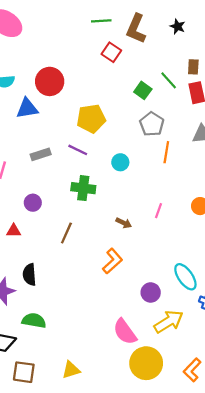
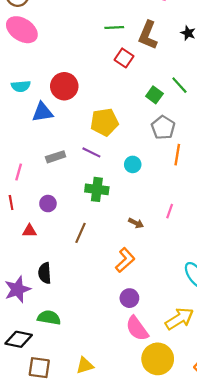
purple circle: (151, 292) -> (129, 298), moved

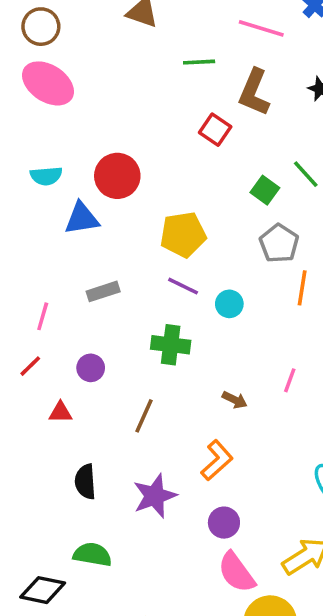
green line: (114, 28) -> (199, 62), moved
purple line: (91, 152) -> (183, 286), moved
red line: (11, 202) -> (30, 366), turned 56
purple star: (18, 289) -> (155, 496), moved

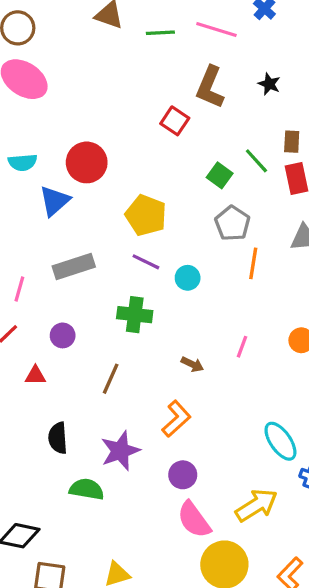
green line: (199, 62) -> (160, 33), moved
blue triangle: (82, 219) -> (55, 201), turned -32
yellow pentagon: (183, 235) -> (146, 215), turned 30
gray rectangle: (103, 291) -> (74, 267), size x1.4
green semicircle: (92, 555) -> (87, 489), moved

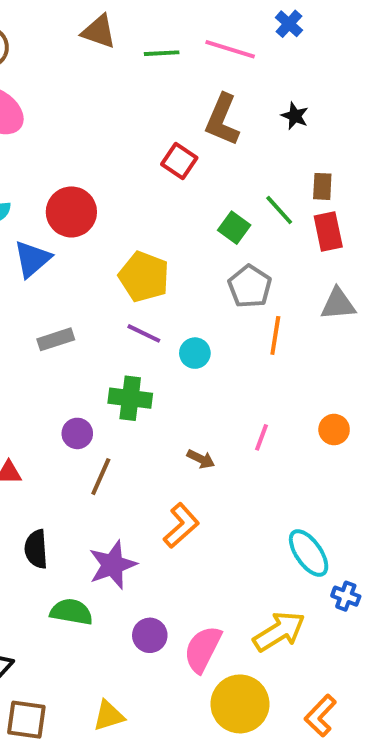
gray rectangle: (74, 267) -> (56, 339), size x0.7
purple circle: (63, 335) -> (77, 433), moved
purple circle: (183, 475) -> (150, 635), moved
pink semicircle: (194, 520) -> (203, 649), turned 63

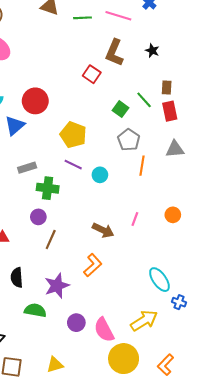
green cross: (130, 398) -> (48, 188), moved
brown arrow: (201, 459) -> (103, 230), size x1.5
pink semicircle: (203, 649) -> (104, 330), turned -55

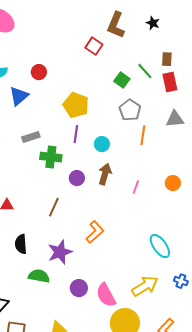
red circle: (35, 101) -> (39, 72), size x0.6
purple line: (73, 165) -> (76, 134), turned 72
purple circle: (38, 217) -> (77, 178), moved
brown arrow: (103, 230) -> (105, 174), moved, turned -100
blue cross: (179, 302) -> (181, 281), moved

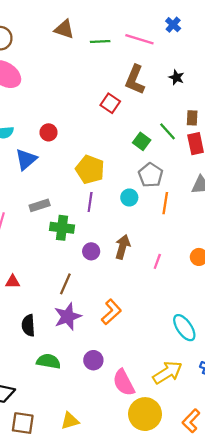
cyan circle: (102, 144) -> (129, 197), moved
purple star: (60, 252) -> (68, 316), moved
purple circle: (79, 288) -> (93, 360), moved

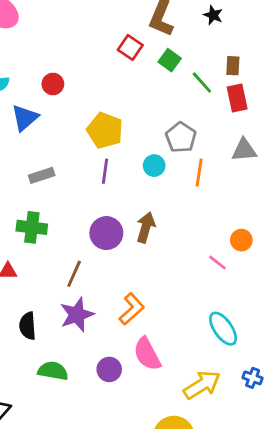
green square: (142, 141) -> (170, 60), moved
green cross: (62, 228) -> (32, 227), moved
purple circle: (91, 251) -> (106, 233), size x1.5
pink line: (157, 261) -> (217, 263), moved, turned -72
pink semicircle: (124, 383) -> (147, 354), moved

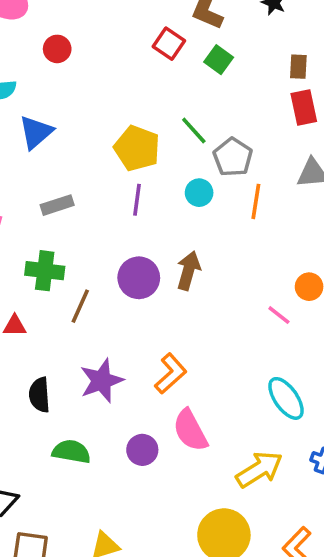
green line: (202, 83) -> (194, 131), moved
red circle: (53, 84) -> (57, 49), moved
brown line: (74, 274) -> (80, 306), moved

